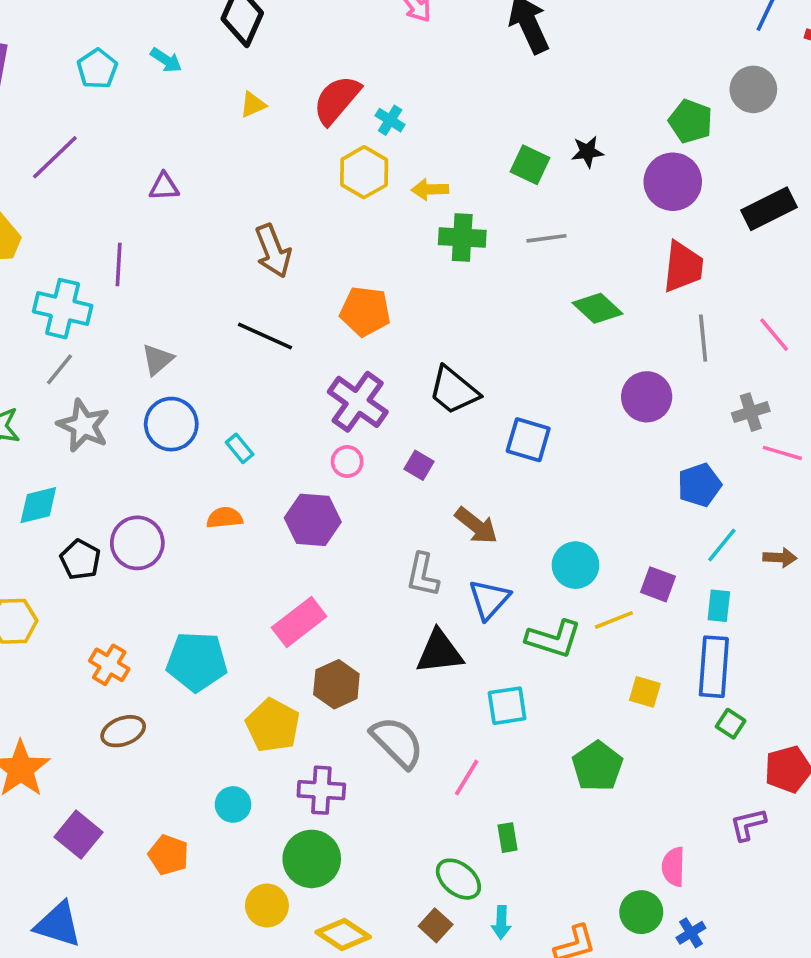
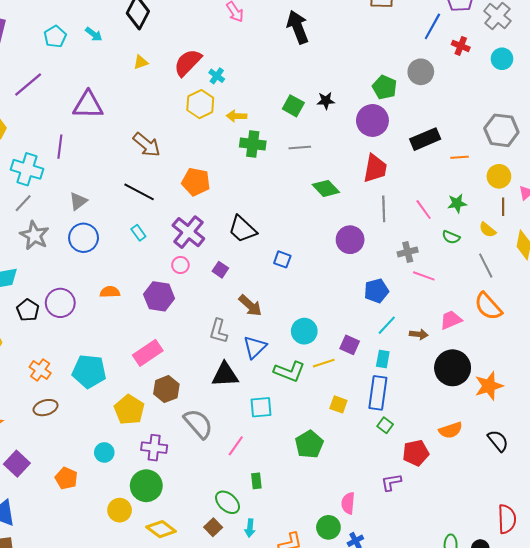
purple triangle: (164, 187) -> (88, 105), size x1.8
brown arrow: (273, 251) -> (147, 145), turned -32
blue square: (528, 440) -> (282, 259), size x0.7
cyan rectangle: (240, 448) -> (138, 233), moved

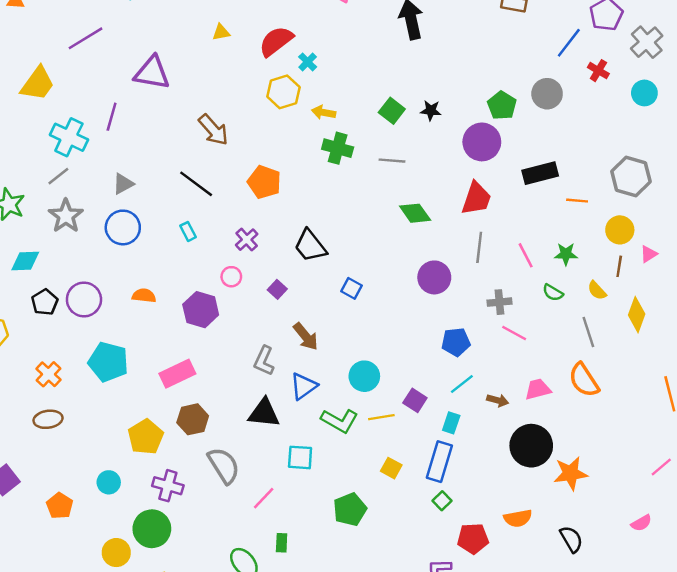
purple cross: (188, 232) -> (247, 240), size x0.6
cyan pentagon: (89, 371) -> (108, 362), moved

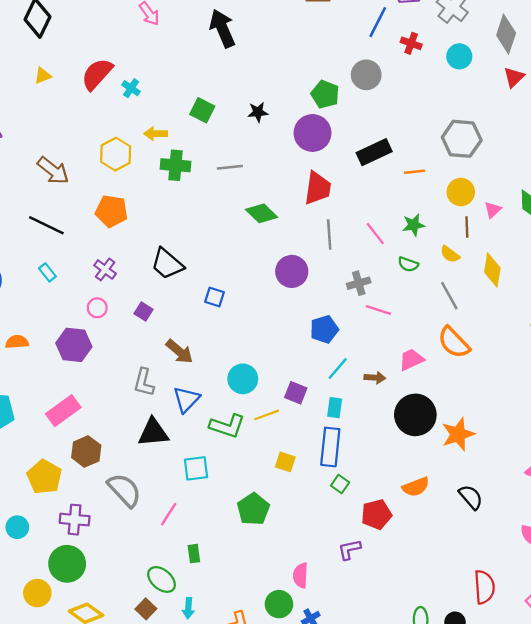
yellow hexagon: (283, 92) -> (116, 154), moved
green square: (392, 111) -> (202, 110), moved

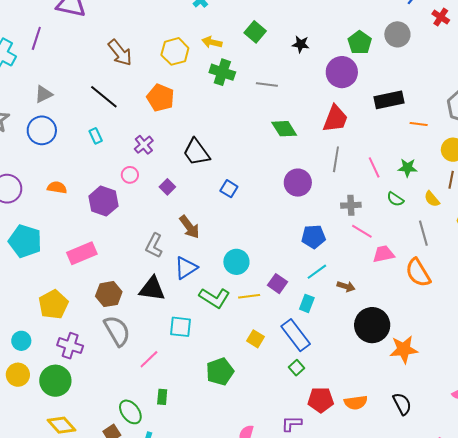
pink trapezoid: (411, 360) -> (384, 254), moved
blue rectangle: (330, 447) -> (296, 335), turned -56
brown hexagon: (86, 451) -> (109, 294), moved
orange semicircle: (416, 487) -> (356, 402), moved
yellow circle: (37, 593) -> (18, 375), moved

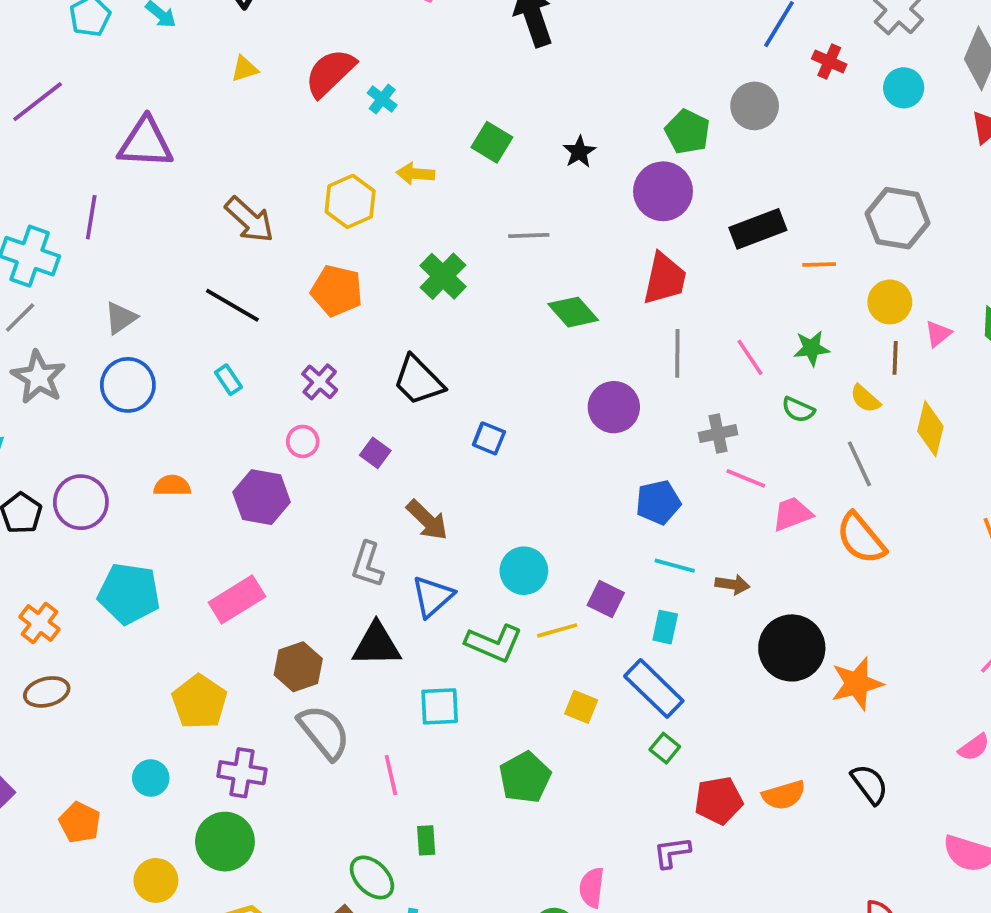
black star: (301, 44) -> (579, 152), turned -30
green cross: (222, 72) -> (443, 276), moved, turned 35
cyan line: (317, 272) -> (675, 566), turned 60
pink line: (149, 359) -> (391, 775), turned -50
yellow circle: (18, 375) -> (156, 880), moved

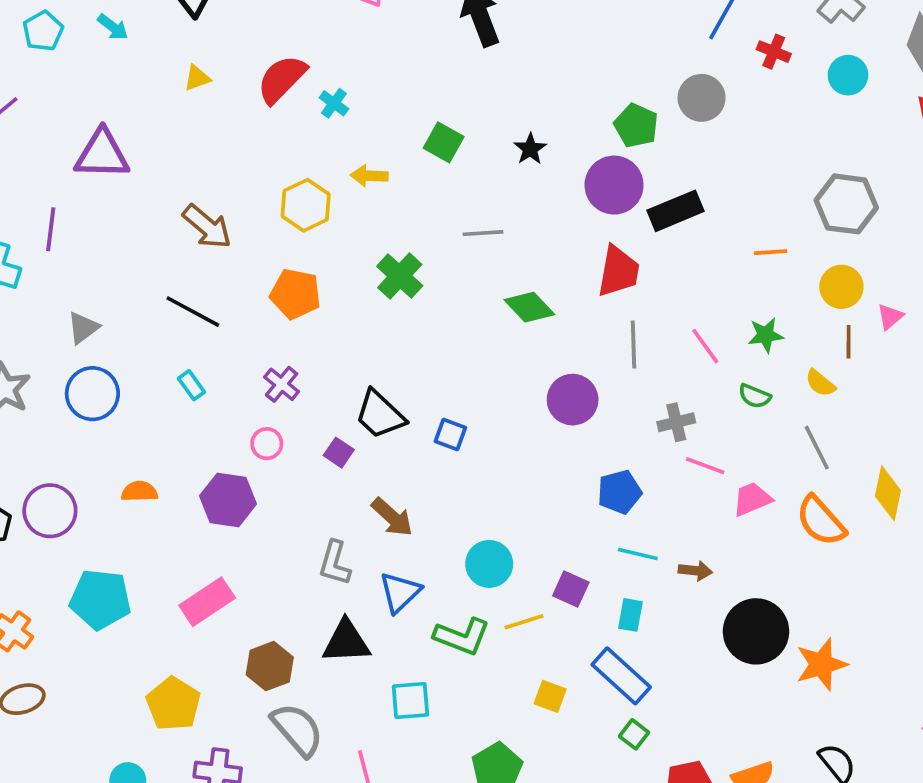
black rectangle: (758, 229) -> (675, 211), moved
black trapezoid: (418, 380) -> (380, 415), moved
yellow diamond: (930, 429) -> (888, 493), moved

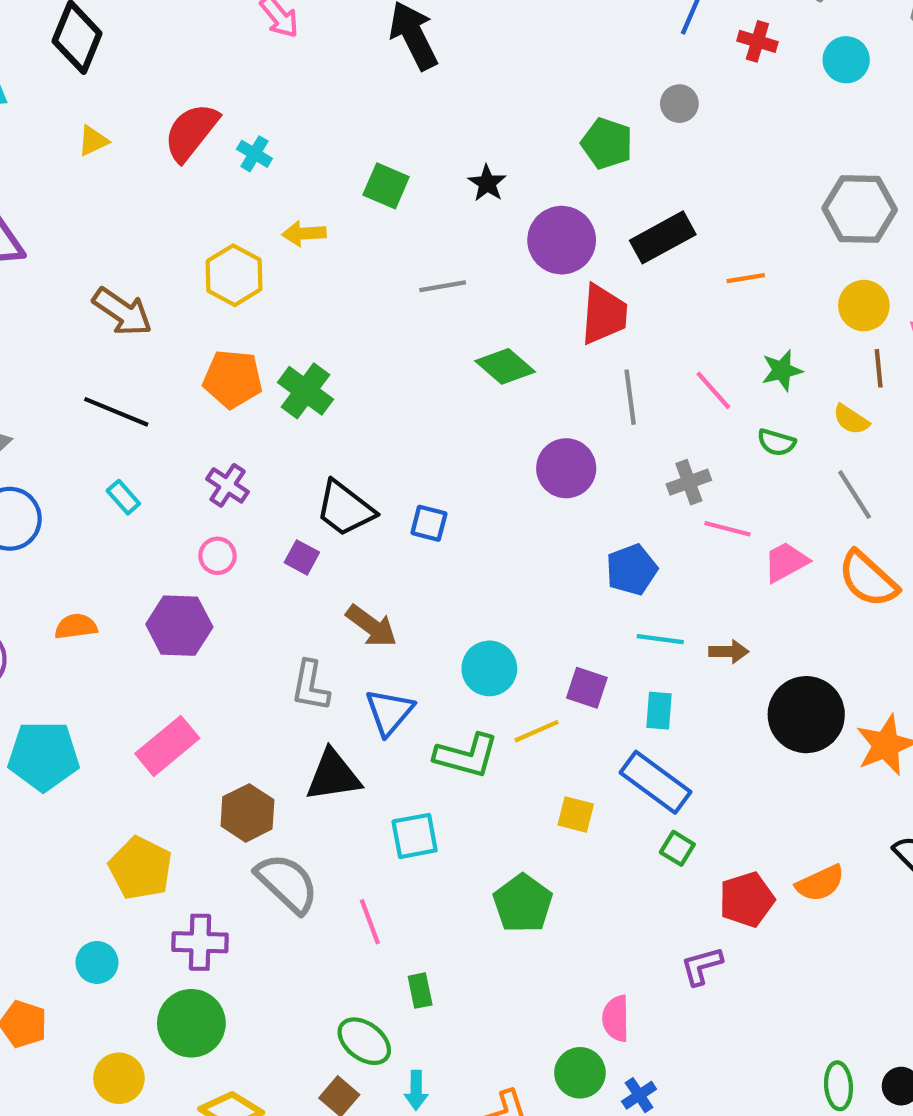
gray circle: (702, 98) -> (679, 104), size x0.7
purple circle: (614, 185) -> (562, 240), moved
orange line: (770, 252) -> (746, 278), moved
green cross: (400, 276) -> (306, 391), moved

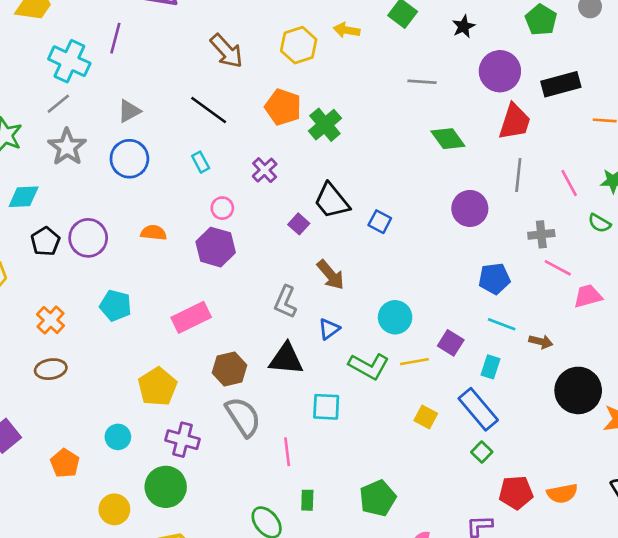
pink circle: (217, 556) -> (222, 208), moved
blue triangle: (389, 712) -> (329, 329), size x0.7
cyan pentagon: (44, 756) -> (116, 306), size x0.7
green pentagon: (523, 903) -> (378, 498), moved

